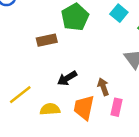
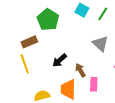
black arrow: (67, 78) -> (60, 60), moved
yellow line: (20, 95) -> (25, 64), moved, turned -60

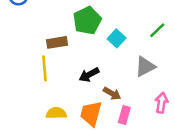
cyan square: (82, 10) -> (117, 38), moved
gray triangle: (100, 44) -> (145, 67), turned 36
brown arrow: (80, 70) -> (112, 93), turned 136

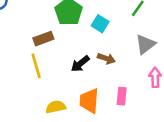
gray triangle: (145, 67) -> (145, 44), moved
brown arrow: (112, 93) -> (106, 58), moved

